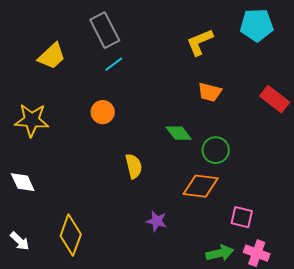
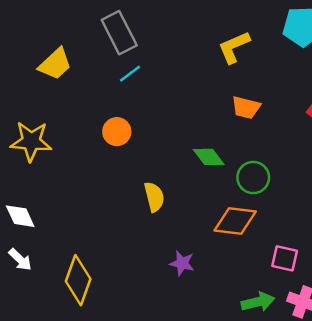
white arrow: (20, 241) -> (20, 260), moved

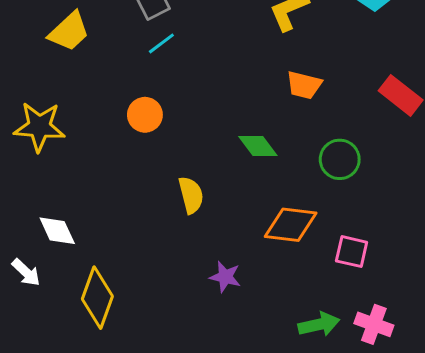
green circle: (253, 178) -> (340, 159), moved
white diamond: (20, 216) -> (57, 231), moved
pink square: (285, 258) -> (352, 252), moved

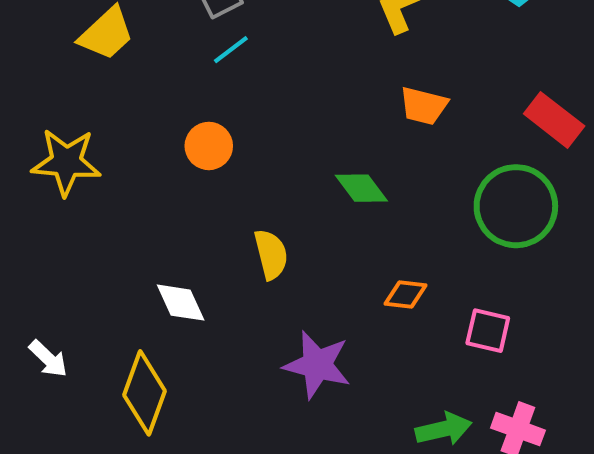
green circle: (340, 159) -> (516, 206), moved, size x1.5
orange diamond: (291, 225) -> (405, 295), size x0.6
white diamond: (57, 231) -> (181, 303), moved
purple star: (225, 277) -> (317, 365), size x1.6

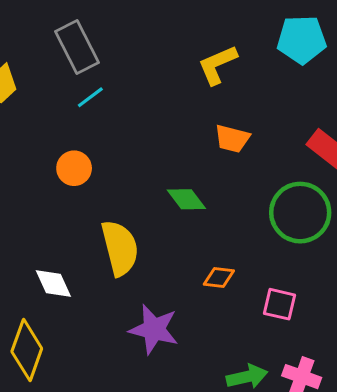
yellow semicircle: (271, 254) -> (120, 248), size x1.5

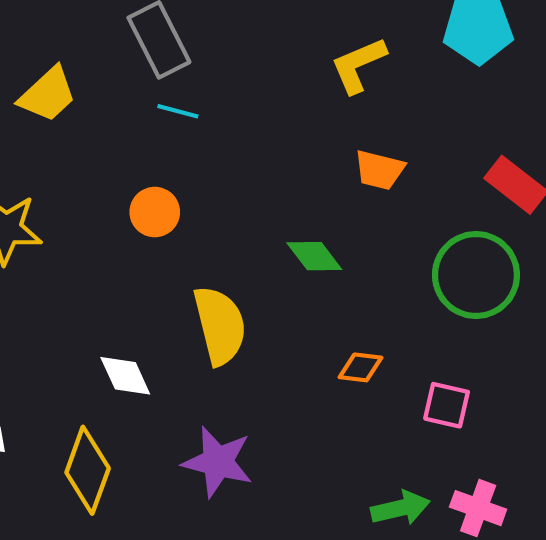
cyan line: (90, 97) -> (178, 111), turned 52
purple star: (154, 329) -> (218, 462), moved

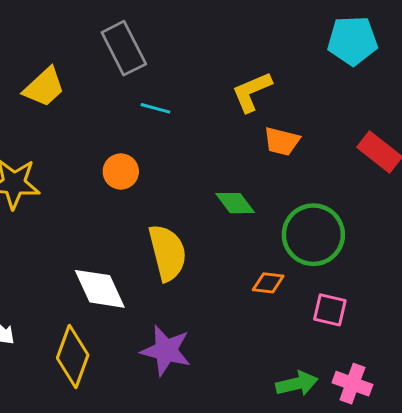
yellow L-shape: (358, 65) -> (252, 92), moved
cyan line: (178, 111) -> (155, 108), moved
green circle: (476, 275) -> (313, 235), moved
white diamond: (125, 376) -> (100, 289), size x1.4

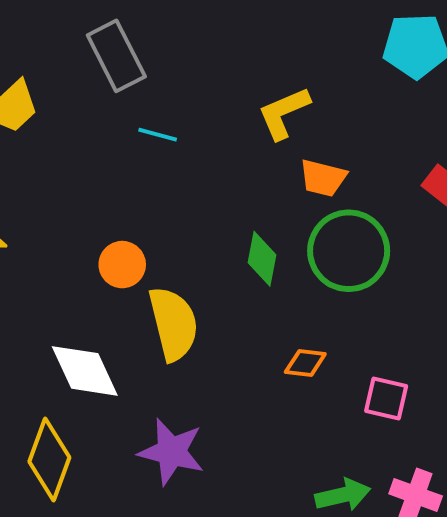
orange circle: (121, 171) -> (122, 265), moved
green diamond: (235, 203) -> (262, 259), turned 48
green circle: (313, 235) -> (349, 251), moved

